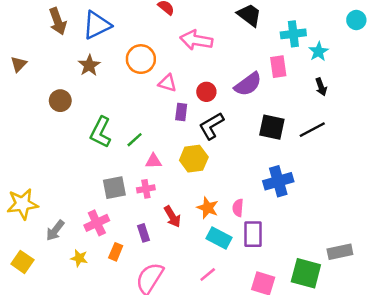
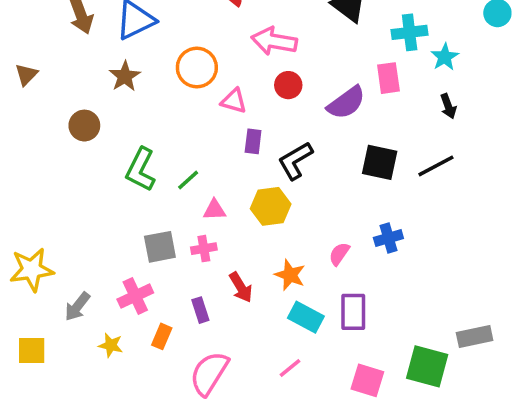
red circle: (206, 92) -> (288, 85), moved
blue cross: (278, 181) -> (388, 238), size x0.7
pink semicircle: (238, 208) -> (339, 254), moved, turned 30
yellow square: (22, 262) -> (32, 351), turned -35

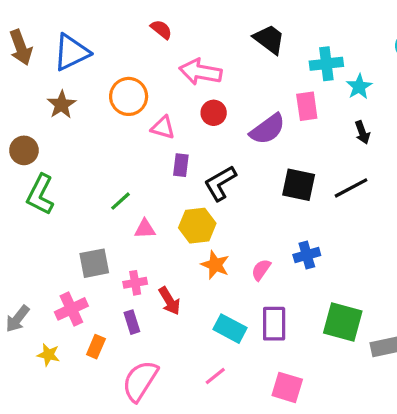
green L-shape: (141, 169) -> (40, 195), moved
pink cross: (204, 249) -> (135, 283), moved
orange star: (290, 275) -> (215, 265), moved
green square: (427, 366) -> (343, 322), moved

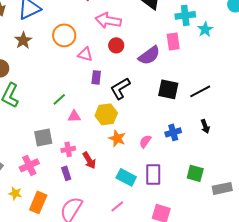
black arrow: (362, 132) -> (205, 126), moved
green square: (343, 322) -> (195, 173), size x0.7
orange rectangle: (96, 347) -> (38, 202), moved, size x1.5

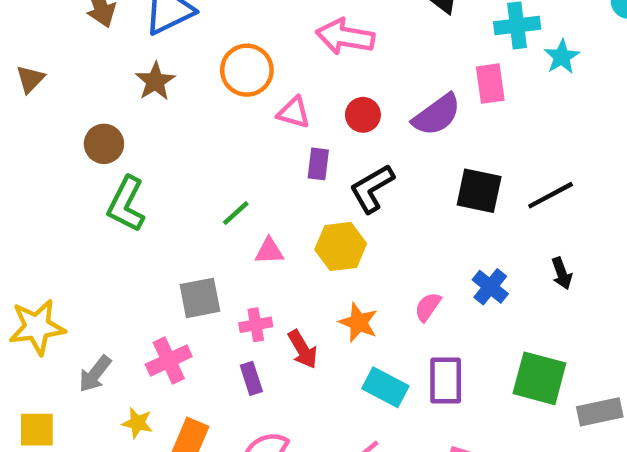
red circle: (116, 45) -> (363, 115), moved
blue cross: (173, 132) -> (490, 287), turned -35
orange star: (117, 138) -> (358, 322), moved
green square: (195, 173) -> (539, 378), size x1.4

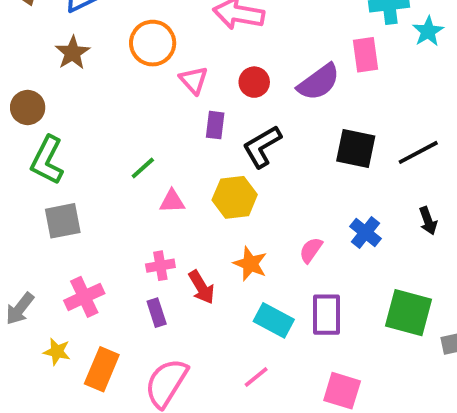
pink triangle: (294, 113) -> (194, 80), turned 32
gray square: (200, 298) -> (63, 221), moved

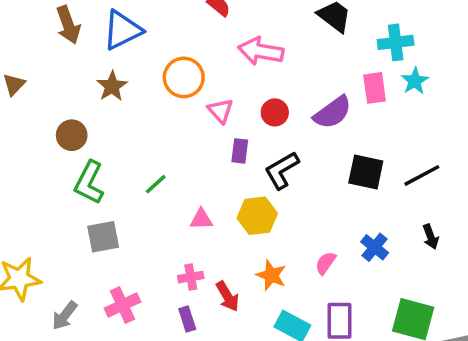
cyan star: (428, 31) -> (415, 81), moved
green line: (143, 168) -> (156, 184), moved

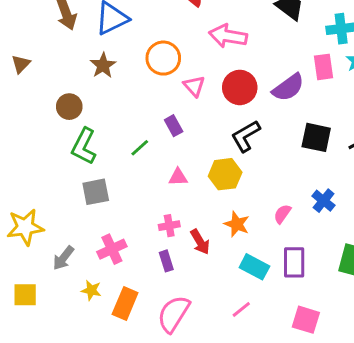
red circle: (275, 112) -> (240, 87), size x1.5
purple rectangle: (240, 151) -> (174, 126), moved, turned -36

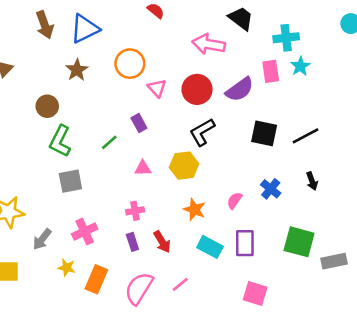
pink arrow: (228, 36) -> (209, 44), moved
red arrow: (200, 242) -> (162, 242), moved
pink line: (241, 309) -> (180, 284), moved

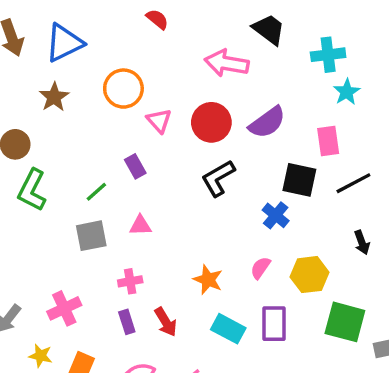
pink rectangle: (271, 71) -> (328, 141), moved
yellow hexagon: (184, 166) -> (309, 275), moved
gray square: (70, 181) -> (91, 236), moved
blue cross: (271, 189) -> (276, 215), moved

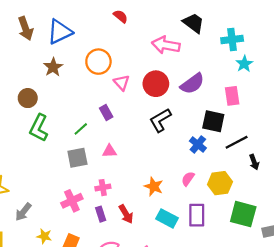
black line: (353, 183) -> (237, 142), moved
pink cross: (64, 308) -> (72, 201), moved

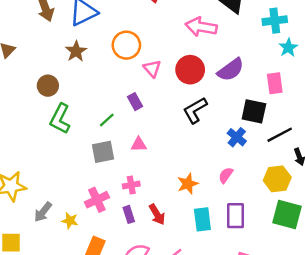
yellow hexagon: (220, 183) -> (277, 179), moved
orange star: (154, 186) -> (188, 184), turned 30
cyan rectangle: (167, 218) -> (202, 219), turned 55
yellow star: (44, 236) -> (70, 221), moved

